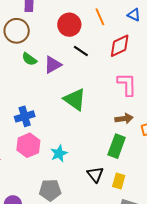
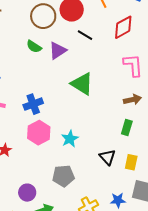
brown circle: (17, 31) -> (43, 16), moved
green rectangle: (117, 146) -> (127, 128), size x0.7

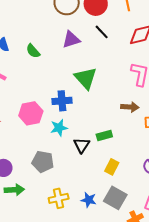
green semicircle: (34, 47) -> (33, 51), moved
blue cross: (33, 104) -> (62, 101), moved
green rectangle: (127, 128) -> (104, 135), moved, turned 42
black triangle: (107, 157) -> (82, 145), moved

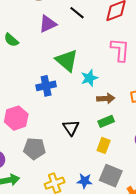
brown arrow: (130, 107) -> (106, 98), moved
pink hexagon: (31, 113) -> (16, 118), moved
cyan star: (59, 128) -> (89, 78), moved
green rectangle: (104, 135) -> (106, 121), moved

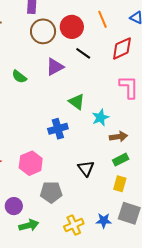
green semicircle: (11, 40) -> (19, 77), moved
green triangle: (67, 60) -> (77, 102), size x0.7

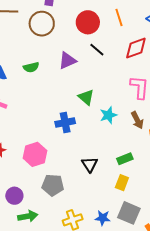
brown circle: (43, 31) -> (42, 24), moved
green semicircle: (19, 77) -> (31, 67), turned -56
brown arrow: (118, 137) -> (137, 120), moved, turned 66

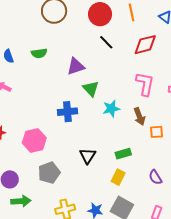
purple triangle: (67, 61) -> (76, 66), moved
gray pentagon: (53, 185) -> (49, 173), turned -30

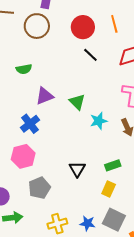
purple triangle: (76, 66) -> (45, 96), moved
blue cross: (67, 112) -> (30, 124), moved, turned -30

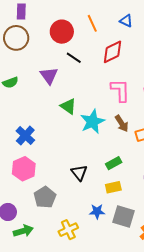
purple triangle: (45, 96) -> (49, 76), moved, turned -36
cyan star: (99, 121) -> (92, 122), size x1.4
yellow rectangle: (109, 189) -> (113, 187), turned 63
blue star: (87, 223) -> (97, 211), moved

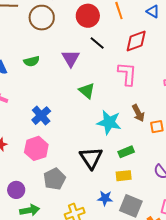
pink L-shape: (120, 90) -> (127, 74), moved
cyan star: (92, 122) -> (109, 122), moved, turned 30
black triangle: (79, 173) -> (91, 158), size x1.4

